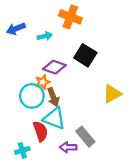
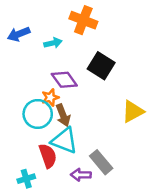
purple diamond: (54, 67) -> (64, 80), turned 35

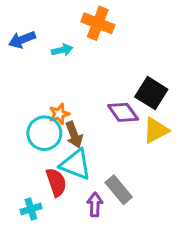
black square: (101, 66) -> (151, 93), moved
purple diamond: (64, 80) -> (123, 112), moved
purple arrow: (81, 175) -> (95, 205), turned 90

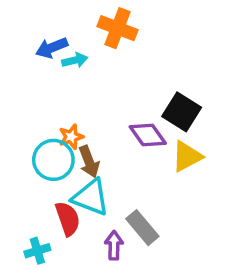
blue arrow: (22, 40) -> (52, 48), moved

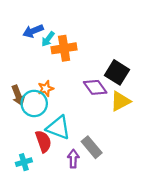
orange cross: (117, 28) -> (64, 48), moved, turned -30
cyan arrow: (75, 60) -> (48, 39), turned 140
brown arrow: (89, 162) -> (18, 95), moved

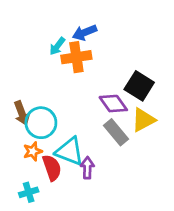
blue arrow: (33, 31) -> (85, 33), moved
orange star: (46, 89) -> (33, 151), moved
gray rectangle: (92, 147) -> (116, 132), moved
purple arrow: (73, 159) -> (87, 168), moved

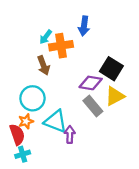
blue arrow: (85, 33) -> (84, 26), moved, turned -60
purple diamond: (113, 104) -> (91, 83), turned -45
brown arrow: (22, 113) -> (43, 65), moved
red semicircle: (52, 168) -> (17, 134), moved

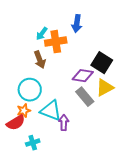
red semicircle: (17, 134) -> (16, 123), turned 78
cyan cross: (23, 154) -> (33, 143), moved

